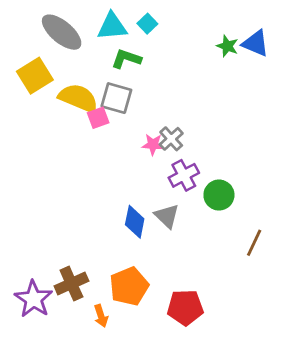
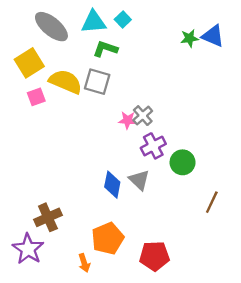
green star: (227, 46) -> (190, 38), turned -30
pink square: (98, 118) -> (36, 97), moved
brown cross: (71, 284) -> (48, 217), moved

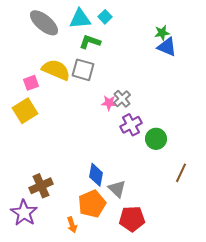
blue triangle: (213, 36) -> (167, 47), moved
yellow square: (29, 63) -> (25, 111), moved
gray triangle: (139, 180) -> (117, 189), moved
blue diamond: (112, 185) -> (96, 175), moved

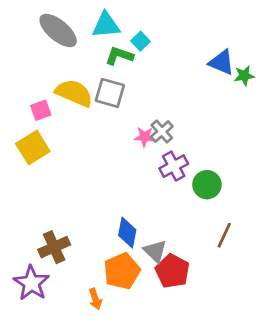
cyan square: (105, 17) -> (140, 41), moved
green star: (162, 33) -> (244, 76), moved
brown line: (181, 173) -> (224, 235), moved
red pentagon: (132, 219) -> (172, 271), moved, turned 30

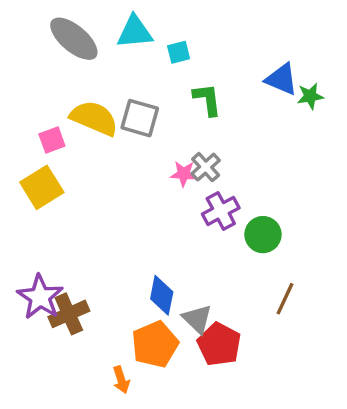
cyan square: (140, 41) -> (179, 52), turned 30
green L-shape: (119, 56) -> (207, 99), moved, turned 64
purple star: (31, 283) -> (40, 297), moved

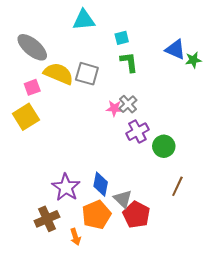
gray ellipse: (74, 39) -> (32, 47), moved
cyan square: (179, 52) -> (122, 38), moved
purple star: (40, 297) -> (66, 187), moved
brown cross: (69, 314) -> (47, 219), moved

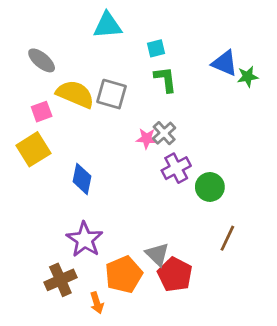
gray ellipse: (32, 47) -> (42, 60), size x0.7
blue diamond: (101, 184) -> (82, 179), moved

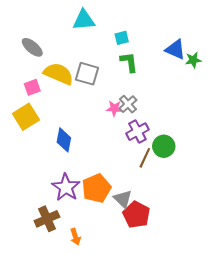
brown line: (227, 238) -> (145, 158), moved
orange pentagon: (124, 274) -> (96, 188), moved

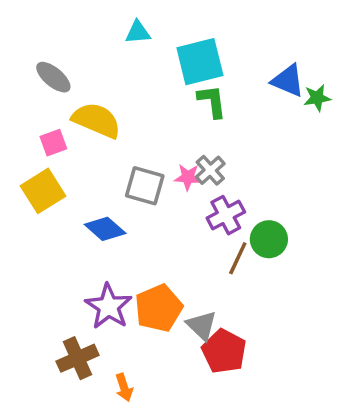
cyan triangle: (84, 20) -> (138, 32), size x0.7
cyan square: (122, 38) -> (200, 62), size x2.0
gray square: (87, 74) -> (145, 186), moved
blue diamond: (64, 140) -> (105, 229), turned -60

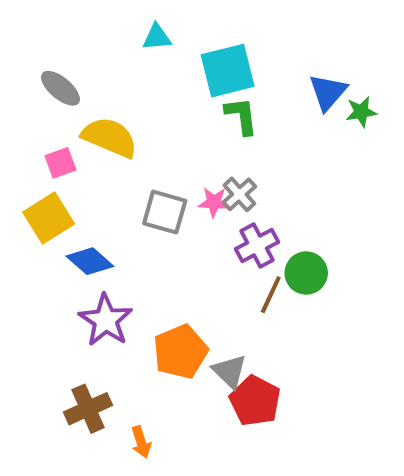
blue triangle: (288, 81) -> (328, 92), turned 48
blue diamond: (105, 229) -> (90, 261), moved
purple star: (109, 306) -> (106, 320), moved

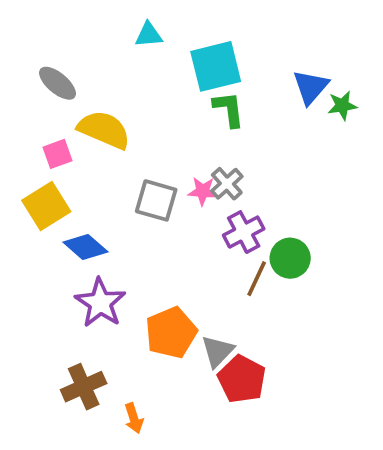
gray triangle: (230, 371) -> (218, 351), turned 30

